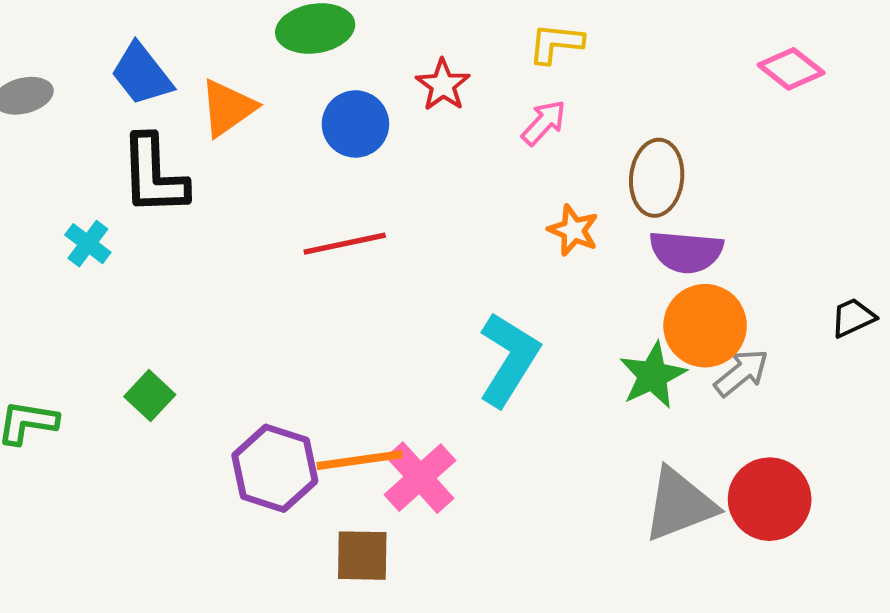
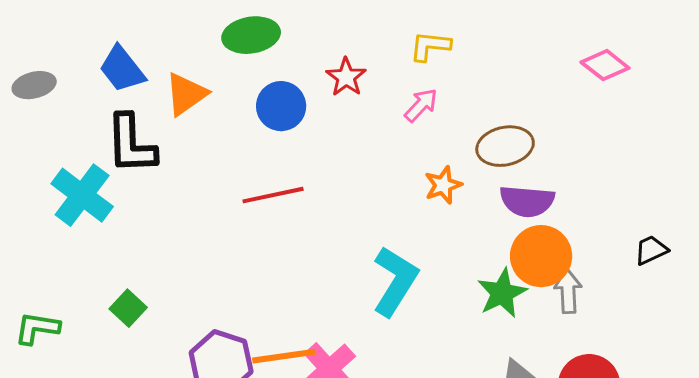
brown ellipse: (657, 178) -> (505, 146), turned 72
orange star: (573, 230) -> (443, 185), turned 30
cyan cross: (88, 244) -> (82, 195), size x1.8
gray arrow: (741, 373) -> (568, 291), turned -54

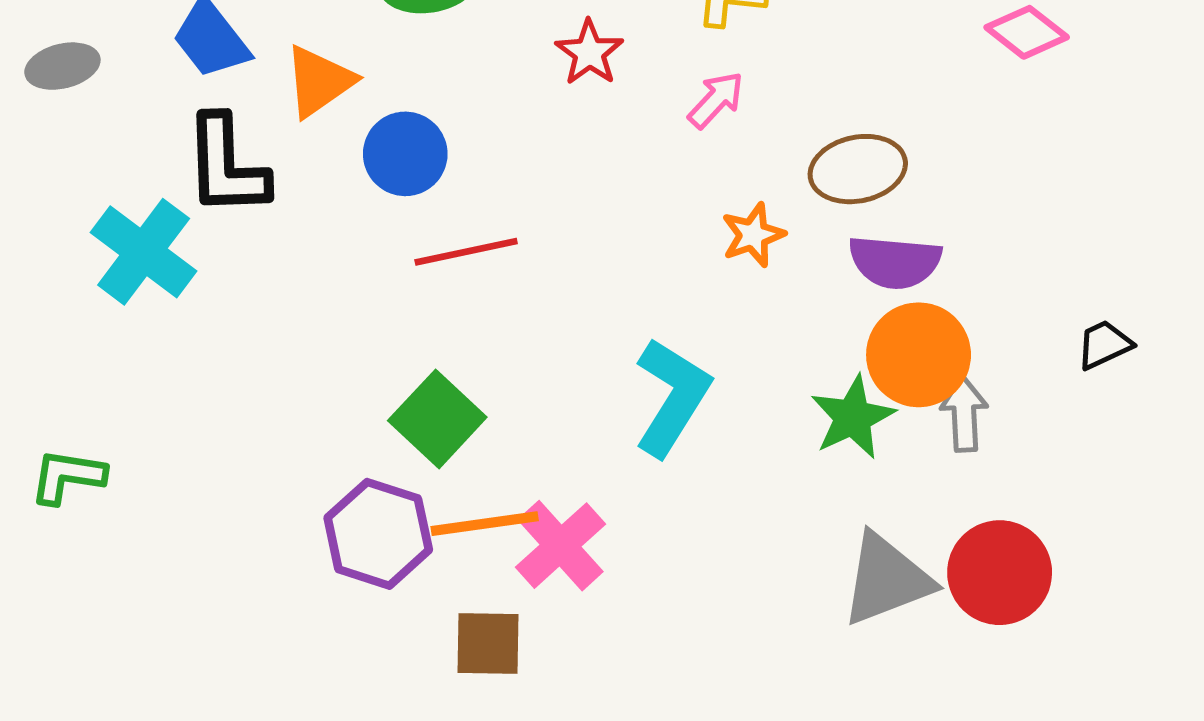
blue circle: (281, 106) -> (405, 154), moved
green square: (128, 308) -> (437, 419), moved, size x1.5

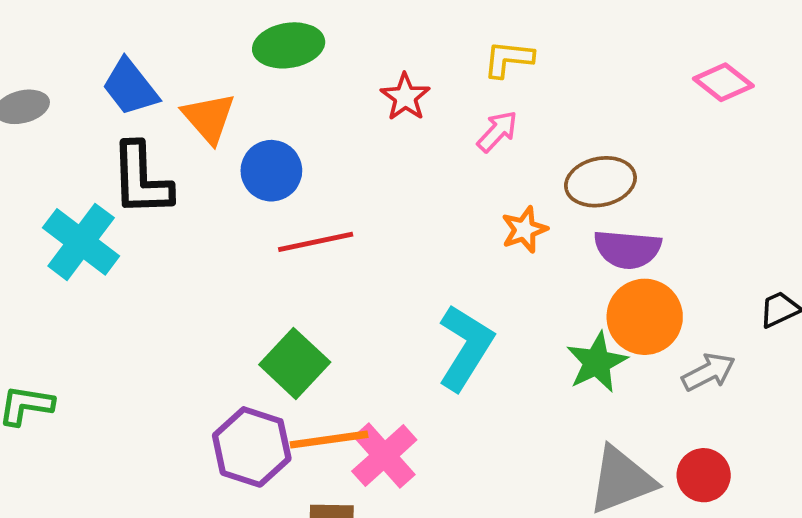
orange triangle: (319, 81) -> (209, 118), turned -36
gray arrow: (964, 414) -> (709, 372), moved, turned 66
red circle: (1000, 573) -> (704, 475), size x0.7

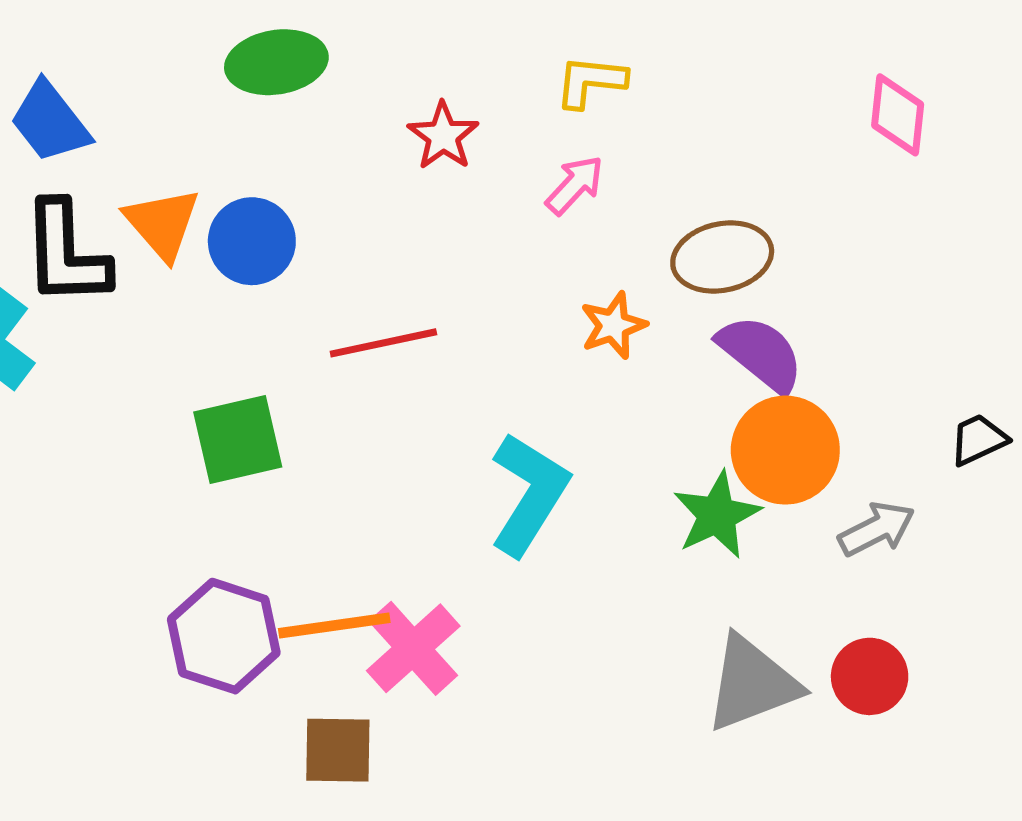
pink diamond: (723, 82) -> (898, 115), turned 58
orange triangle: (209, 118) -> (162, 224), moved
red line: (316, 242) -> (383, 343), moved
purple semicircle: (627, 249) -> (761, 354), turned -146
green square: (295, 363) -> (238, 440), moved, turned 34

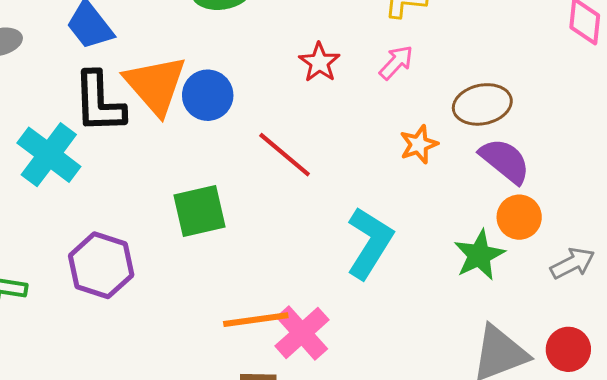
red star: (443, 136) -> (319, 62), moved
orange triangle: (162, 224) -> (155, 85), size x1.4
red line: (383, 343) -> (285, 155), turned 52
orange circle: (785, 450) -> (519, 217), size x0.7
purple hexagon: (224, 636) -> (101, 265), moved

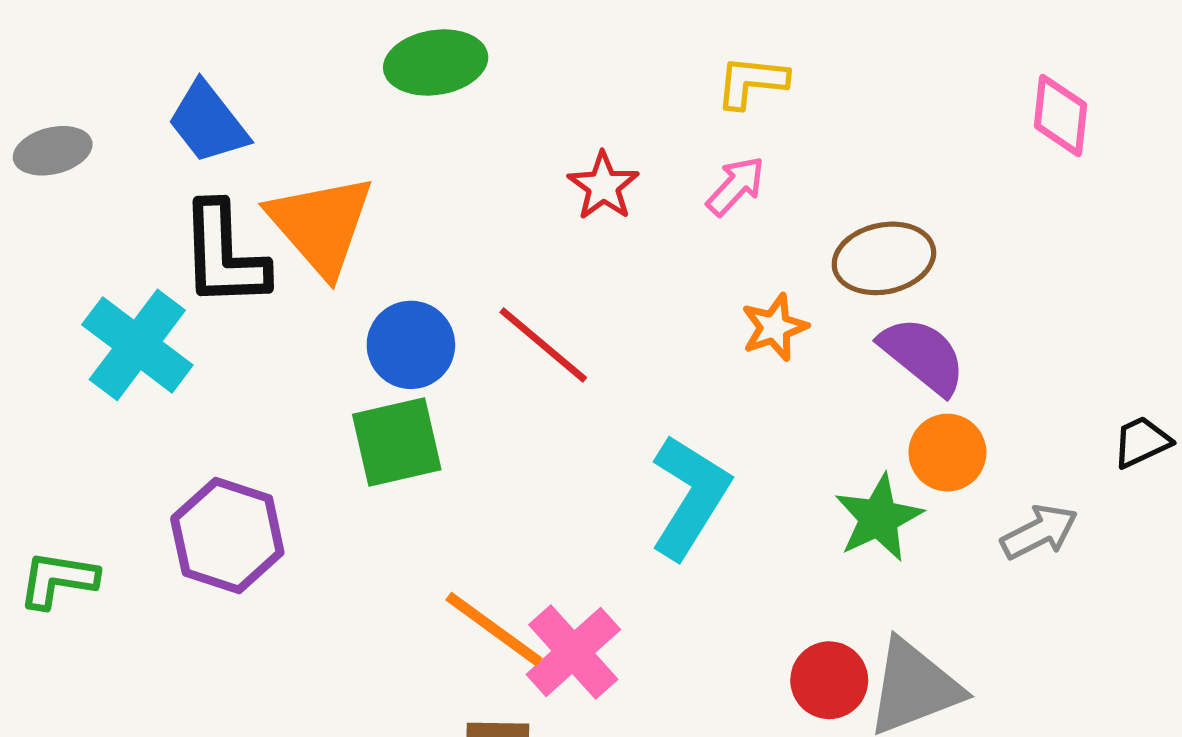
blue circle: (208, 95) -> (411, 345), moved
orange line: (256, 320) -> (494, 629), turned 44
red circle: (568, 349) -> (829, 680), moved

